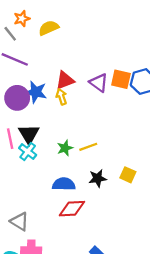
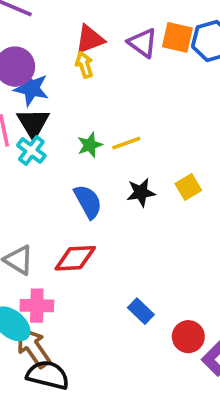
blue star: (36, 92) -> (31, 88), moved
yellow square: (128, 175) -> (188, 187), turned 35
blue semicircle: (64, 184) -> (88, 202), turned 60
red diamond: (72, 209) -> (75, 258), moved

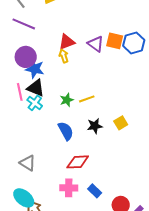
black triangle: (33, 123) -> (36, 88), turned -36
red diamond: (75, 258) -> (78, 162), moved
pink cross: (37, 306) -> (69, 188), moved

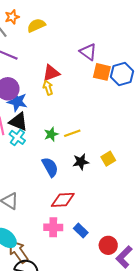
purple triangle: (96, 44) -> (88, 52), moved

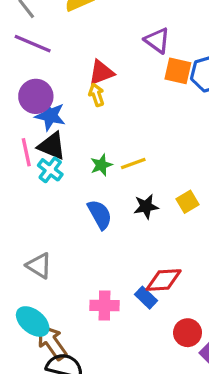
red diamond: (63, 200) -> (164, 280), moved
blue rectangle: (81, 231) -> (146, 298), moved

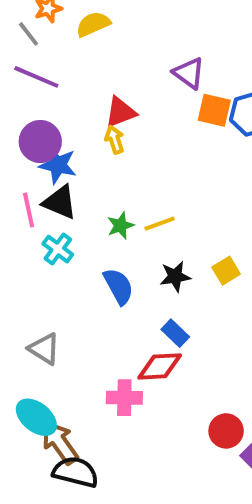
cyan cross: (50, 170) -> (58, 249), moved
red diamond: (164, 280) -> (160, 366), moved
blue rectangle: (146, 298) -> (175, 333), moved

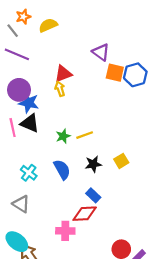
cyan cross: (58, 249) -> (29, 173), moved

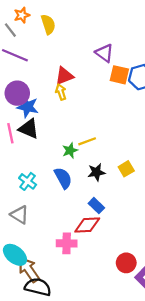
yellow semicircle: (48, 25) -> (48, 24), turned 96
green star: (63, 136) -> (70, 150), moved

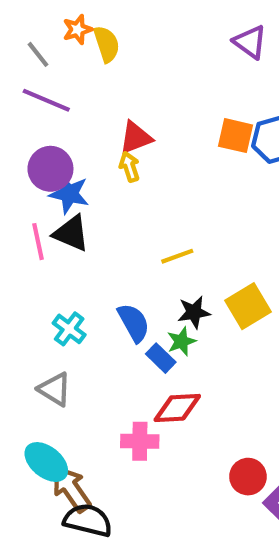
orange star: (22, 15) -> (77, 29), moved
purple triangle: (104, 53) -> (250, 42), moved
green star: (70, 150) -> (181, 341), moved
yellow square: (126, 169) -> (248, 306), size x1.5
blue rectangle: (96, 206) -> (161, 358), moved

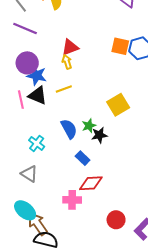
yellow line: (177, 256) -> (64, 89), moved
yellow square: (248, 306) -> (118, 105), moved
blue semicircle: (134, 323) -> (69, 129), moved
green star: (181, 341) -> (89, 126), moved
red circle: (248, 477) -> (116, 220), moved

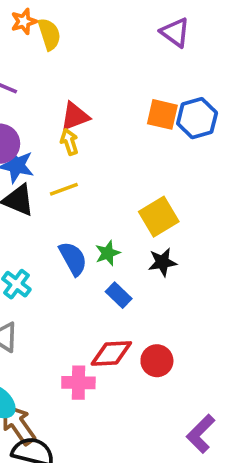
black star: (99, 135) -> (162, 262), moved
blue rectangle: (83, 158) -> (119, 295), moved
red circle: (116, 220) -> (157, 361), moved

